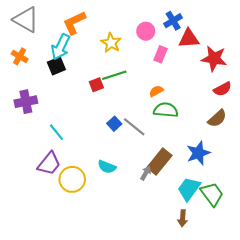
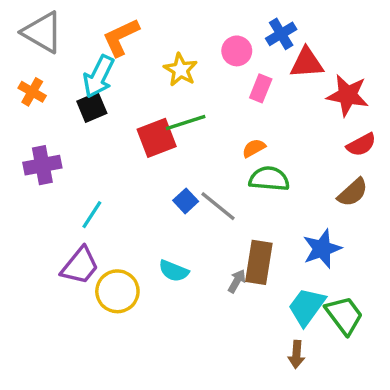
red square: (96, 85) -> (157, 138), size x1.6
cyan line: (56, 132) -> (92, 215), turned 72
brown rectangle: (159, 162) -> (259, 262), turned -30

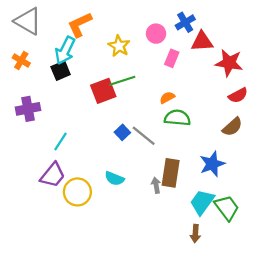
gray arrow: (237, 281) -> (156, 185), turned -40

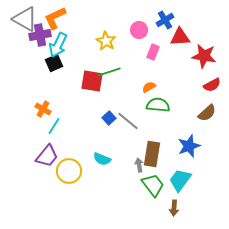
orange L-shape: (80, 25) -> (55, 18), moved
orange cross: (21, 61) -> (43, 109), moved
red square: (103, 91) -> (92, 81), turned 30
purple cross: (28, 109) -> (40, 35), moved
green trapezoid: (227, 208) -> (153, 185), moved

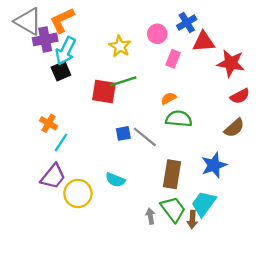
blue square: (109, 118) -> (123, 133), turned 32
gray arrow: (139, 165) -> (150, 216), moved
brown arrow: (174, 208) -> (192, 220), moved

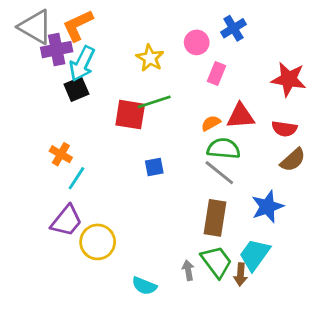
red triangle: (204, 42) -> (241, 116), moved
red semicircle: (240, 96) -> (284, 129), moved, turned 36
gray line: (145, 137) -> (219, 173), moved
cyan semicircle: (115, 180) -> (144, 286), moved

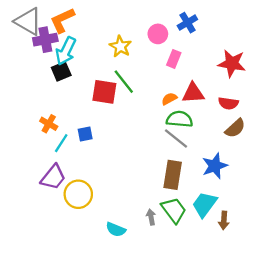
green line: (154, 102) -> (124, 82), turned 70
blue square: (154, 167) -> (85, 134), moved
brown arrow: (241, 274) -> (224, 220), moved

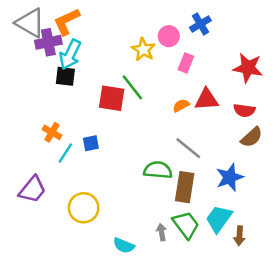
yellow star: (120, 46) -> (143, 50), moved
black square: (61, 71) -> (65, 76), turned 30
green semicircle: (179, 119) -> (158, 170), moved
purple trapezoid: (53, 177) -> (33, 190), moved

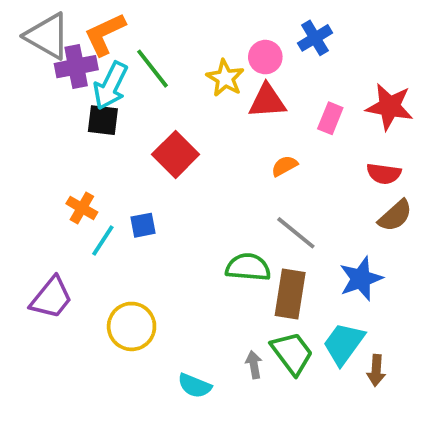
pink rectangle: (186, 63) -> (330, 118), moved
green line: (132, 87) -> (153, 69), moved
red square: (112, 98) -> (176, 154), turned 36
red triangle: (207, 99) -> (267, 101), moved

